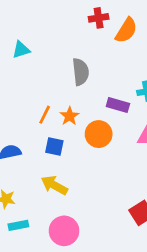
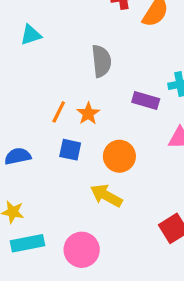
orange circle: (99, 134) -> (119, 156), moved
yellow arrow: (54, 185) -> (106, 196), moved
cyan rectangle: (18, 225) -> (28, 243), size x1.4

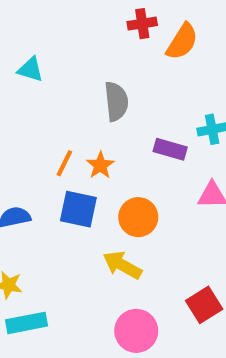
cyan triangle: (31, 35) -> (30, 69), turned 35
blue square: (70, 150) -> (78, 209), size x1.4
pink circle: (82, 250) -> (136, 331), moved

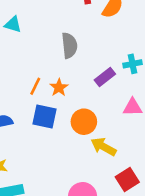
purple rectangle: (170, 149) -> (105, 77), turned -54
yellow arrow: (122, 265) -> (104, 147), moved

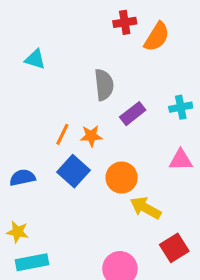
purple rectangle: (105, 77) -> (133, 114), moved
orange star: (59, 88) -> (91, 136), turned 30
blue square: (44, 116) -> (74, 171), turned 30

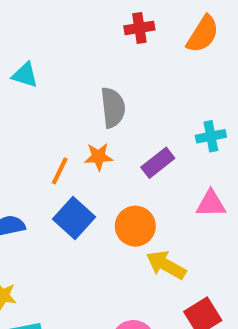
orange semicircle: (157, 37) -> (203, 34), moved
purple rectangle: (133, 114) -> (158, 163), moved
orange star: (91, 136) -> (99, 157), moved

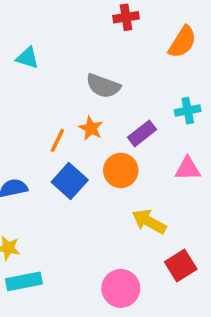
orange semicircle: (203, 34) -> (182, 42), moved
gray semicircle: (113, 108) -> (103, 86), turned 116
orange star: (99, 157) -> (91, 128), turned 30
orange circle: (135, 226) -> (121, 170), moved

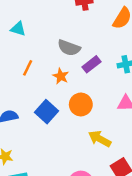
purple rectangle: (142, 133) -> (91, 64), moved
orange line: (57, 141) -> (28, 68), moved

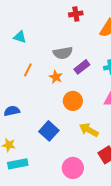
gray semicircle: (69, 48) -> (63, 53), turned -30
blue square: (47, 112) -> (49, 131), moved

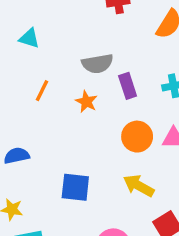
purple rectangle: (82, 67) -> (128, 86), turned -70
orange circle: (73, 101) -> (137, 137), moved
blue square: (49, 131) -> (75, 187), turned -36

